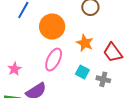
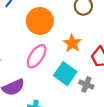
cyan square: (82, 72) -> (65, 74), size x1.5

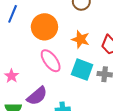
pink ellipse: (37, 56) -> (51, 61), turned -55

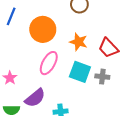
pink ellipse: (51, 61) -> (49, 63), turned 65

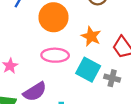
pink ellipse: (49, 63) -> (55, 55), turned 55

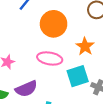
cyan square: (88, 70) -> (78, 76), turned 35

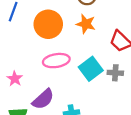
orange star: (85, 46) -> (86, 24), moved

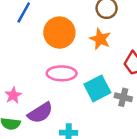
pink star: (15, 79) -> (13, 95), moved

